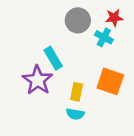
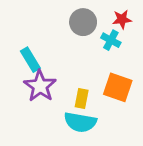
cyan rectangle: (53, 58) -> (30, 60), moved
cyan semicircle: (75, 114) -> (80, 122), size x1.6

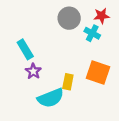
purple star: (40, 86) -> (33, 71), size x0.6
cyan semicircle: (80, 122) -> (51, 98), moved, turned -32

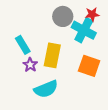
cyan cross: (92, 33) -> (84, 30), size x1.6
yellow rectangle: (68, 82) -> (52, 55), moved, size x1.6

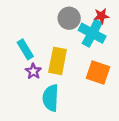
cyan semicircle: (46, 89) -> (51, 98), turned 115

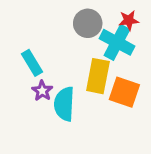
yellow rectangle: (58, 61) -> (98, 76), moved
cyan semicircle: (51, 98) -> (64, 104), moved

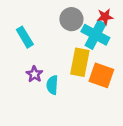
cyan rectangle: (32, 63) -> (25, 37), moved
cyan semicircle: (64, 104) -> (52, 85), size x0.7

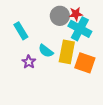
red star: (105, 17) -> (76, 14), moved
cyan semicircle: (52, 85) -> (46, 51), moved, turned -56

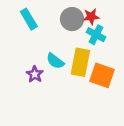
cyan cross: (80, 29) -> (96, 35), size x0.7
cyan rectangle: (21, 31) -> (29, 19), moved

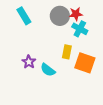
cyan semicircle: (55, 61) -> (48, 70), moved
yellow rectangle: (80, 62) -> (67, 52), size x0.6

